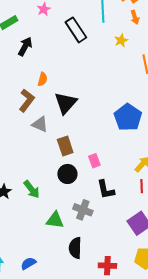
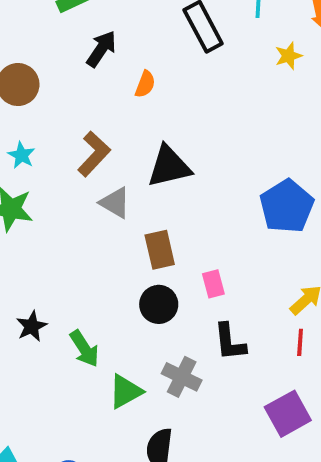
orange semicircle: (42, 79) -> (145, 84), moved
black triangle: (66, 103) -> (169, 166), turned 30
green arrow: (32, 189) -> (84, 349), moved
green triangle: (55, 220) -> (126, 391), turned -42

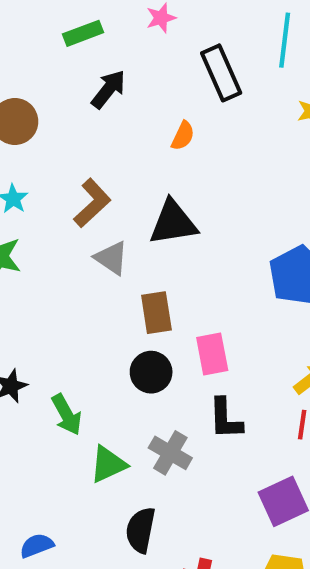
orange semicircle: (145, 84) -> (183, 136), moved
pink rectangle: (213, 284) -> (212, 354), size x1.4

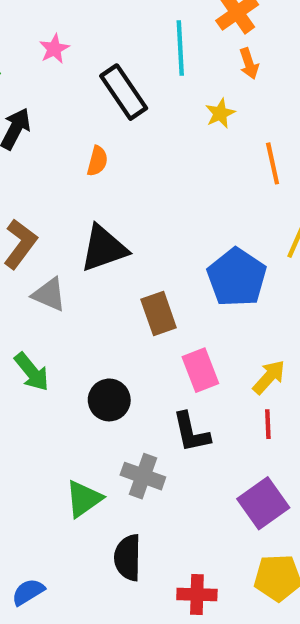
brown rectangle: (156, 313) -> (159, 313), moved
pink rectangle: (212, 354) -> (200, 370), moved
green arrow: (67, 414) -> (32, 372), moved

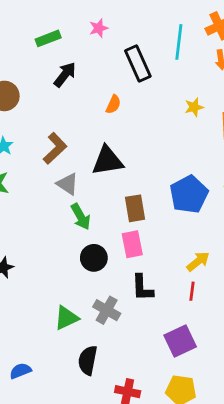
yellow star: (220, 113) -> (194, 107), moved
pink rectangle: (200, 370) -> (132, 244), moved
green arrow: (32, 372) -> (81, 217), moved

